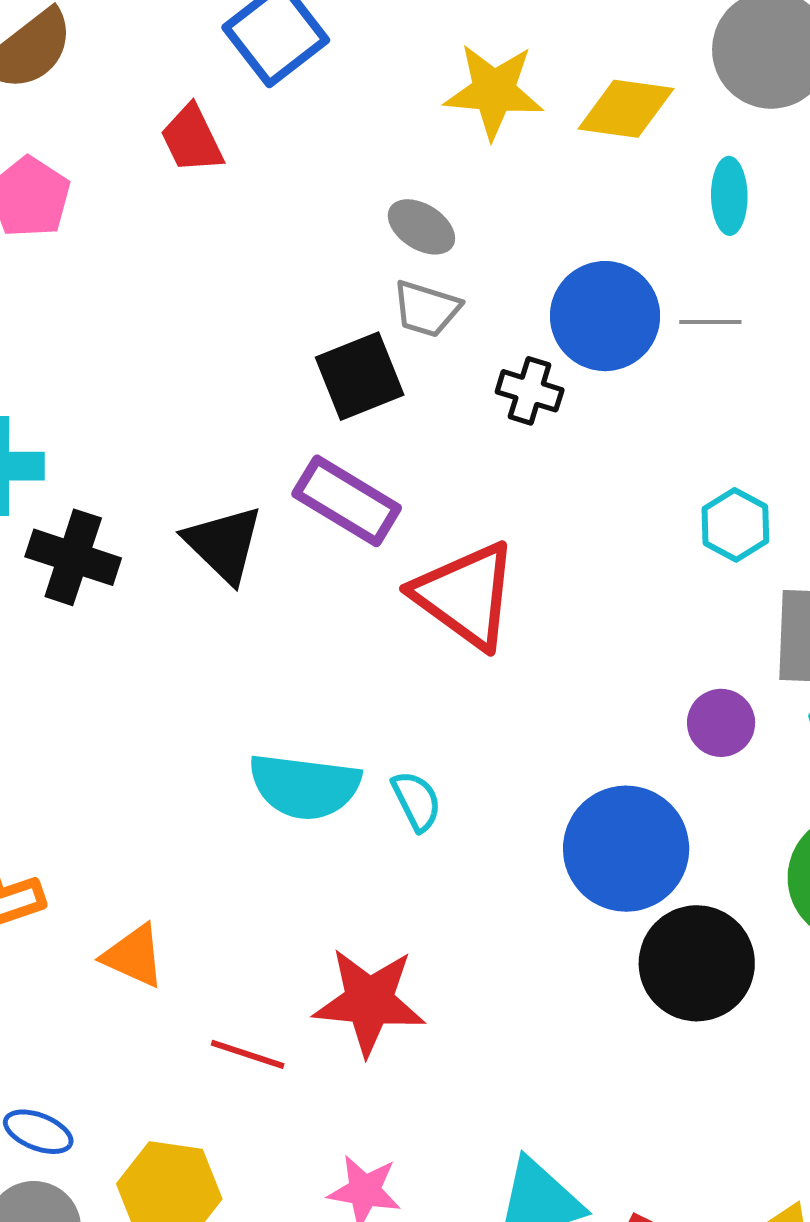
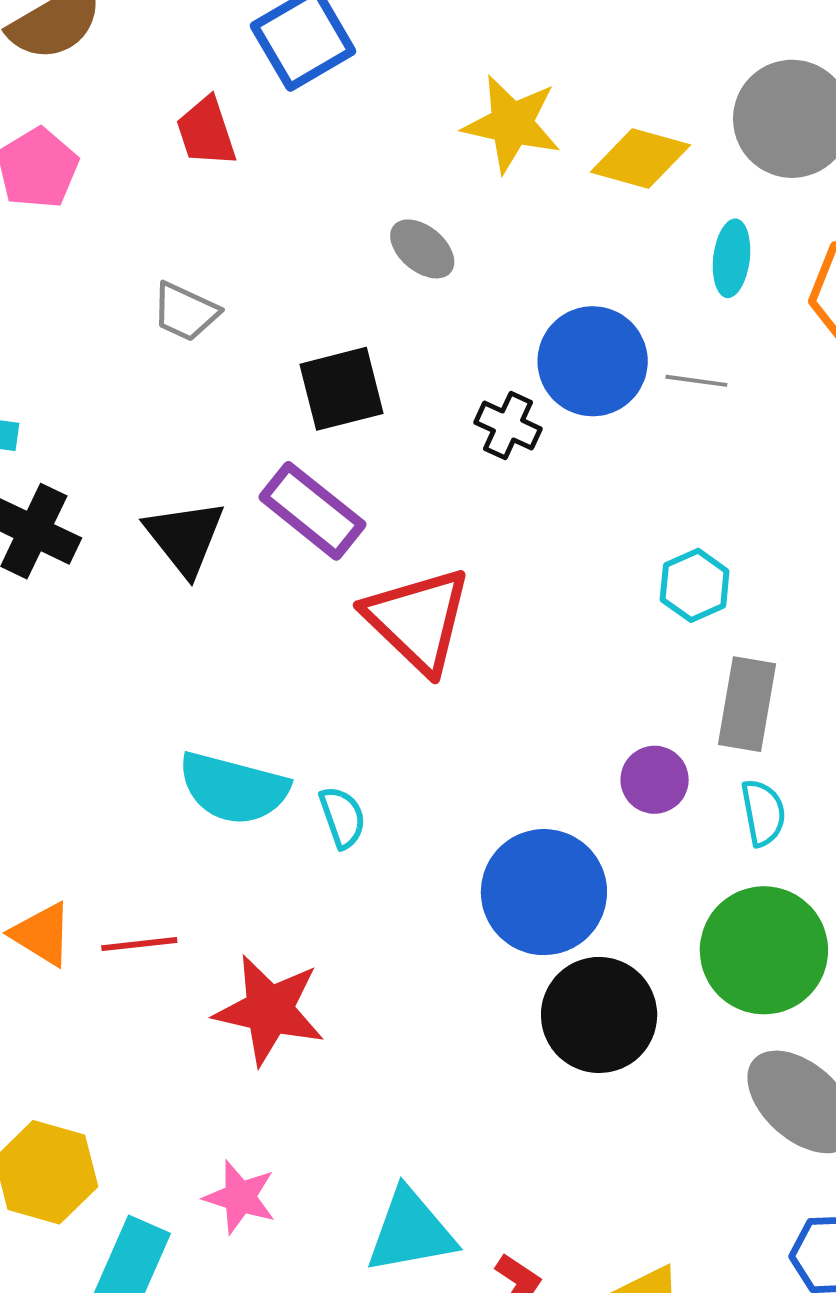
gray trapezoid: (426, 309) -> (185, 312), moved
red line: (248, 1054) -> (139, 944), moved, turned -32

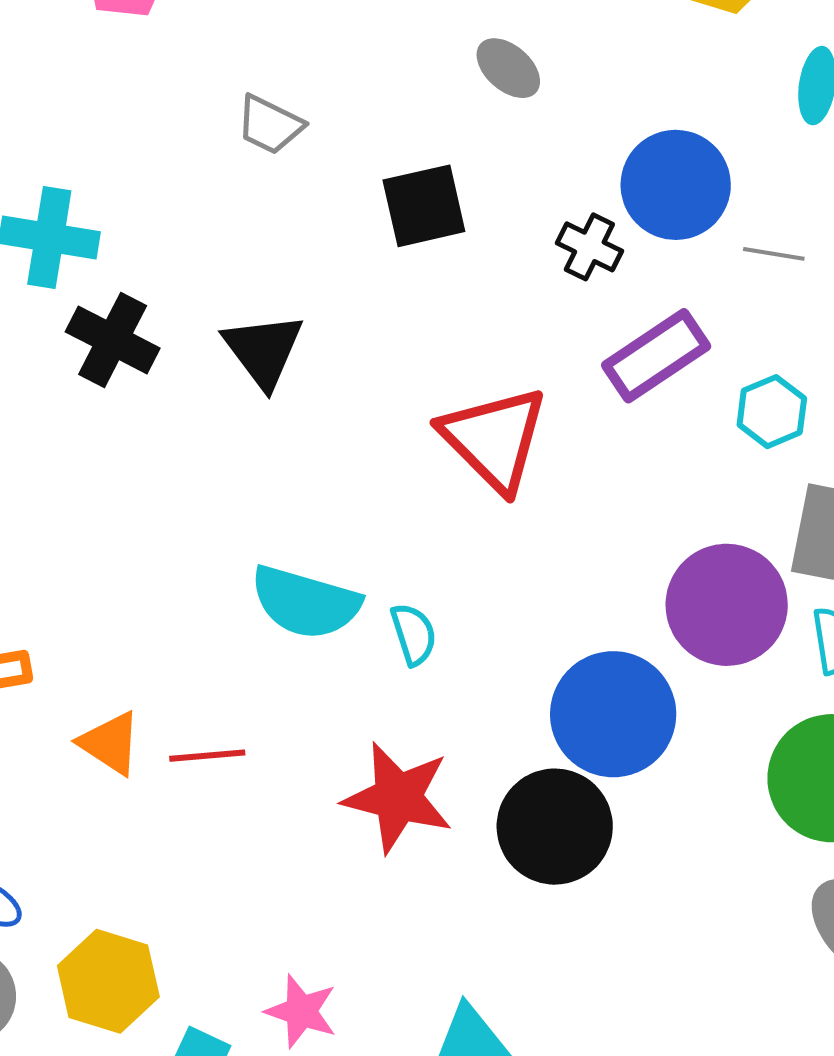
gray line: (696, 381) -> (774, 254), moved
purple rectangle: (312, 511) -> (656, 356), moved, turned -74
purple circle: (655, 780) -> (727, 605), size x1.8
red star: (269, 1010) -> (398, 797), moved
black circle: (599, 1015) -> (555, 827), moved

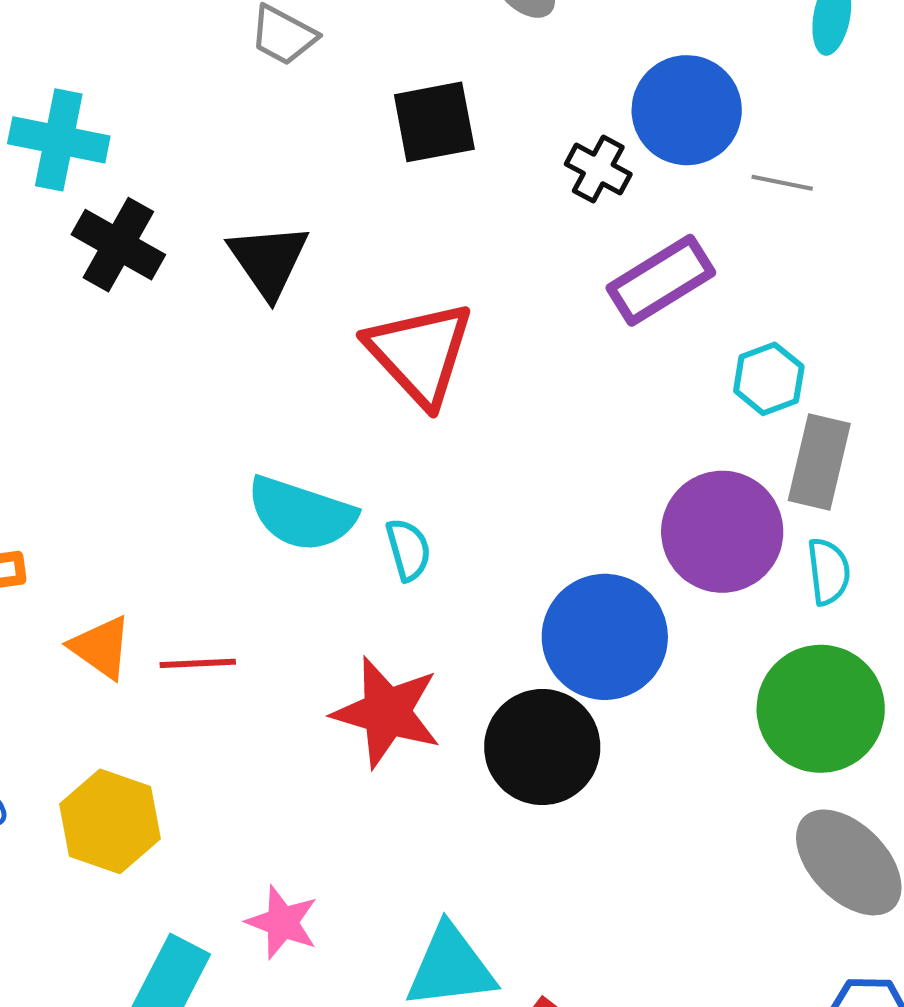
cyan hexagon: (772, 412) -> (769, 379), moved
red triangle: (494, 439) -> (420, 353), moved
yellow hexagon: (108, 981) -> (110, 821), moved

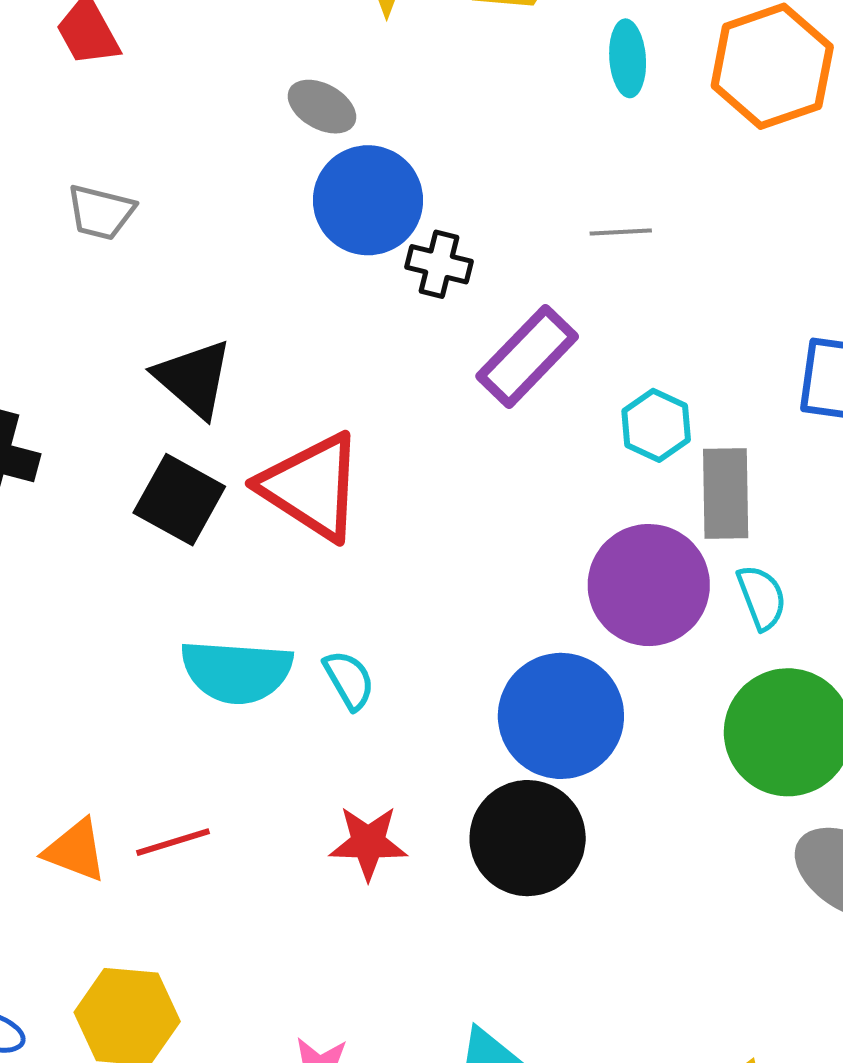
blue circle: (687, 110) -> (368, 200), moved
black square: (434, 122) -> (179, 500), moved, turned -36
black triangle: (269, 260) -> (194, 378), moved
red star: (387, 712) -> (368, 843), size x0.7

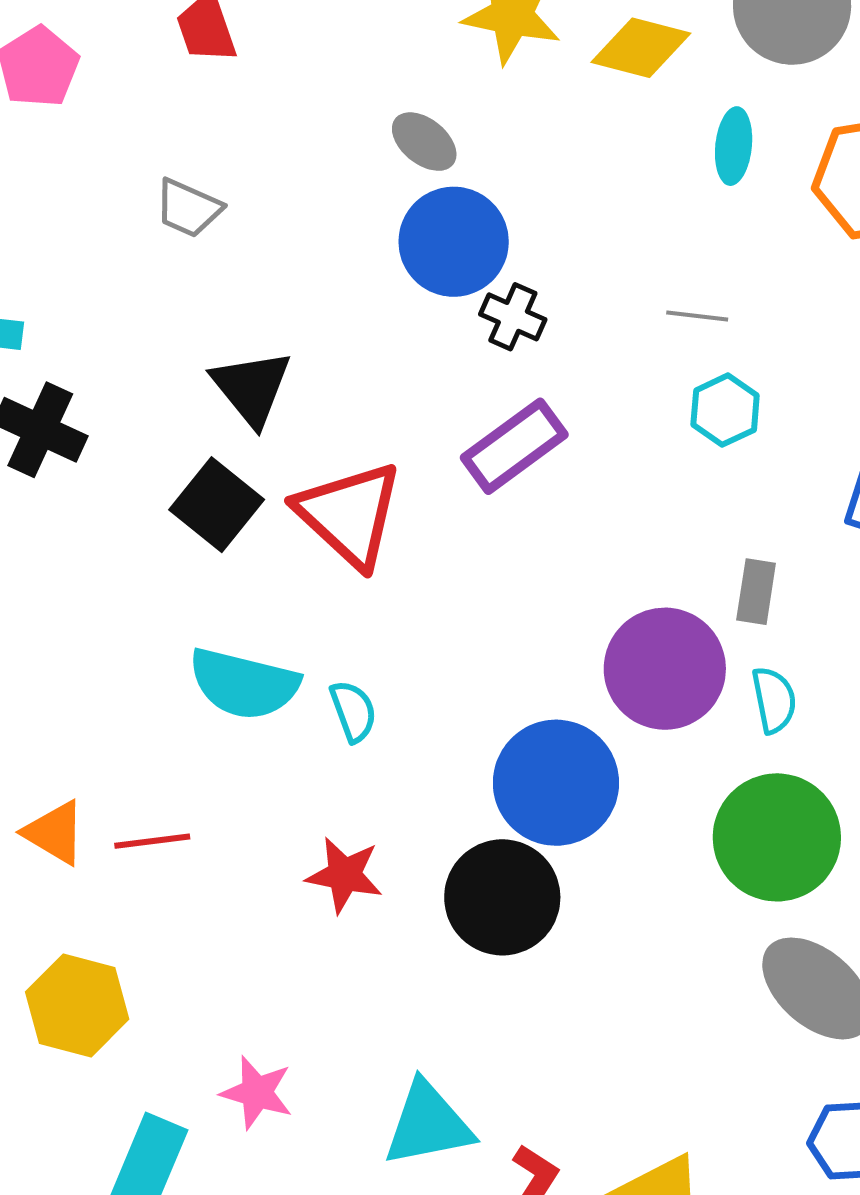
purple rectangle: (527, 356) -> (514, 446), moved
cyan hexagon: (656, 425) -> (725, 410), moved
gray rectangle: (726, 493) -> (756, 592), size x0.7

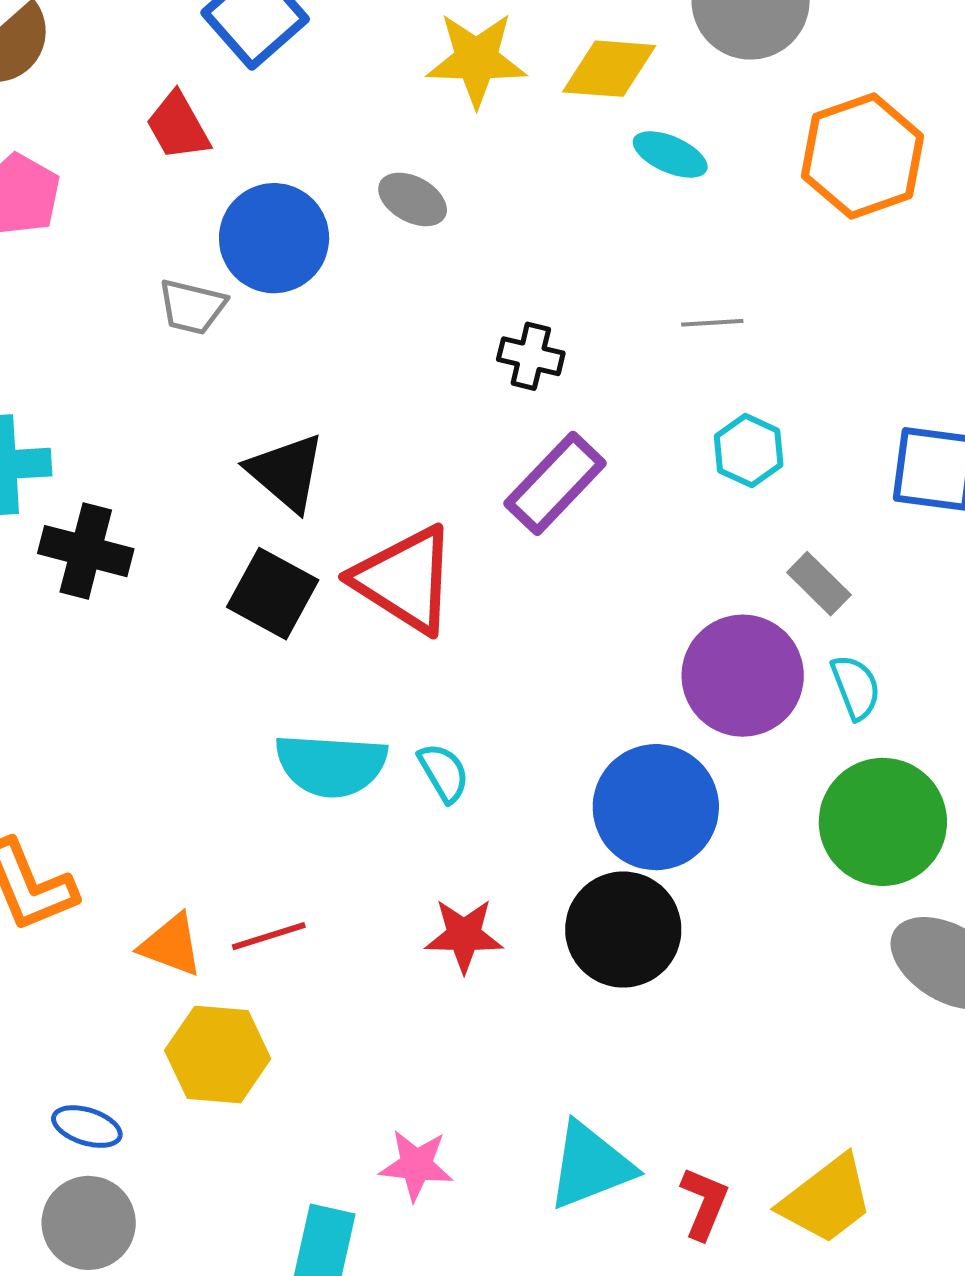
cyan ellipse: (734, 146) -> (670, 154), moved, turned -62
blue circle: (454, 242) -> (274, 238), moved
cyan hexagon: (725, 410) -> (749, 451), moved
gray rectangle: (756, 592) -> (819, 584), turned -44
yellow hexagon: (77, 1005) -> (218, 1055), moved

